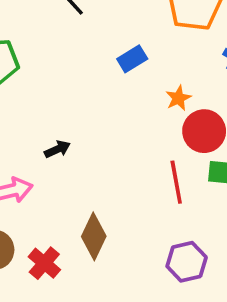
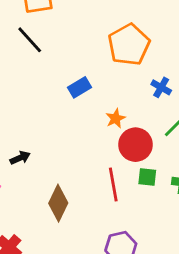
brown diamond: (94, 236) -> (58, 203), moved

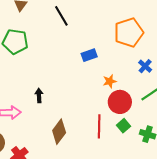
black arrow: (20, 158) -> (39, 95), turned -80
green square: (147, 177) -> (124, 126), turned 32

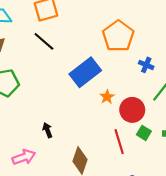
blue rectangle: (89, 55) -> (85, 72), size x1.8
orange star: (110, 81) -> (107, 97), moved

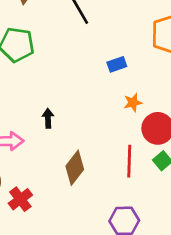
blue rectangle: (85, 72) -> (117, 64), size x0.5

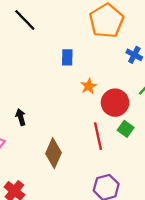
blue rectangle: (117, 64) -> (67, 57), turned -56

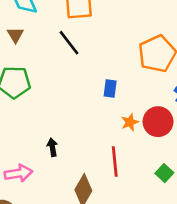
red circle: (115, 103) -> (158, 122), moved
red line: (98, 136) -> (115, 162), moved

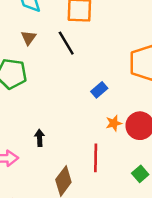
brown triangle: (15, 35) -> (29, 38), moved
blue rectangle: (110, 88) -> (99, 90), turned 35

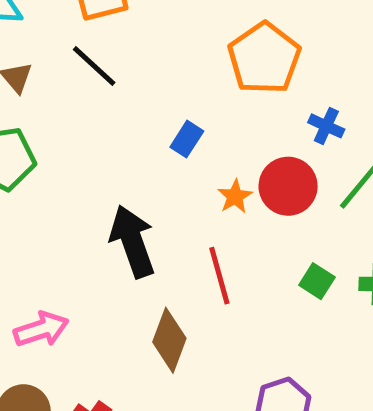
black arrow: (40, 138) -> (132, 241), moved, size x2.0

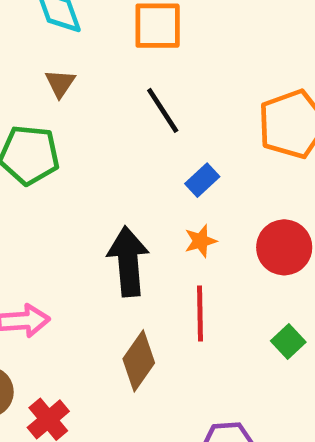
black line: (94, 66) -> (163, 110), moved
orange star: (235, 197) -> (201, 241), moved

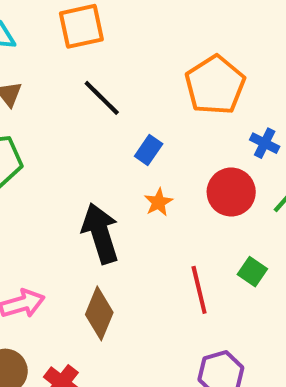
red line: (200, 313) -> (199, 290), moved
brown diamond: (139, 361) -> (99, 313), moved

